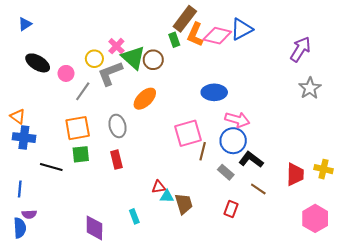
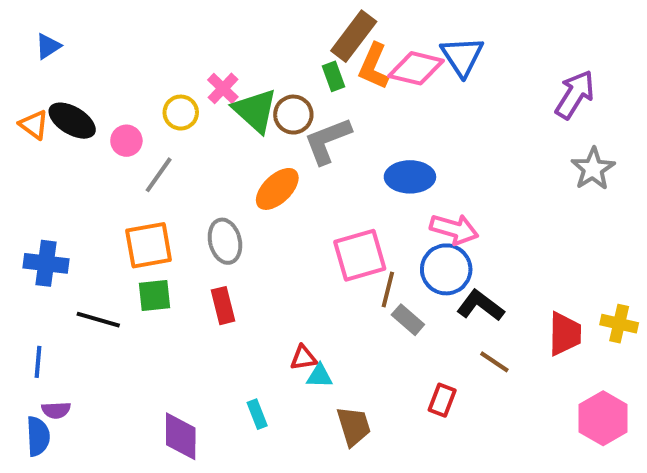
blue triangle: (242, 29) -> (462, 56), turned -35
gray L-shape: (110, 73) -> (328, 141), moved
orange triangle: (18, 117) -> (34, 125), moved
gray rectangle: (226, 172) -> (408, 320), moved
brown trapezoid: (184, 204) -> (354, 426), moved

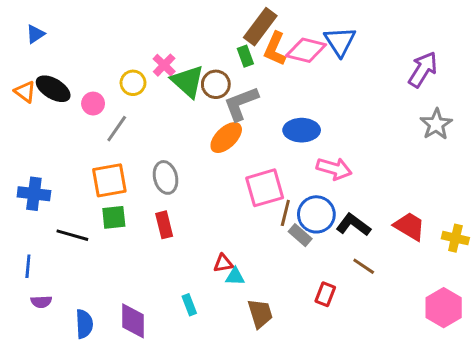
orange ellipse: (277, 189) -> (226, 138), moved
blue circle: (446, 269) -> (316, 214), moved
red trapezoid: (565, 334) -> (410, 226), moved, turned -60
blue semicircle: (38, 436) -> (84, 324), moved

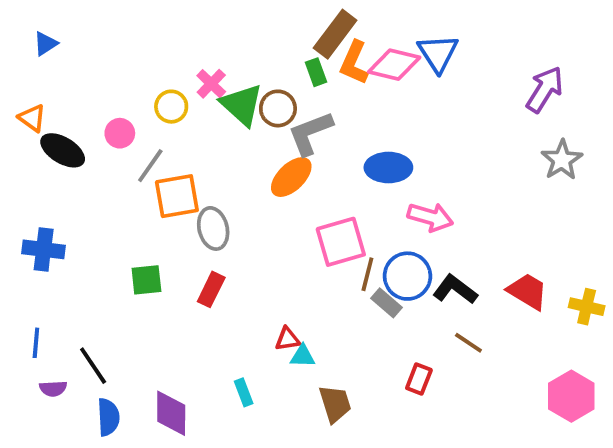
black ellipse: (53, 89) -> (63, 150), moved
orange square: (109, 180) -> (177, 196), moved
red rectangle: (164, 225) -> (211, 289), turned 40
black line: (72, 235) -> (93, 366), moved, turned 40

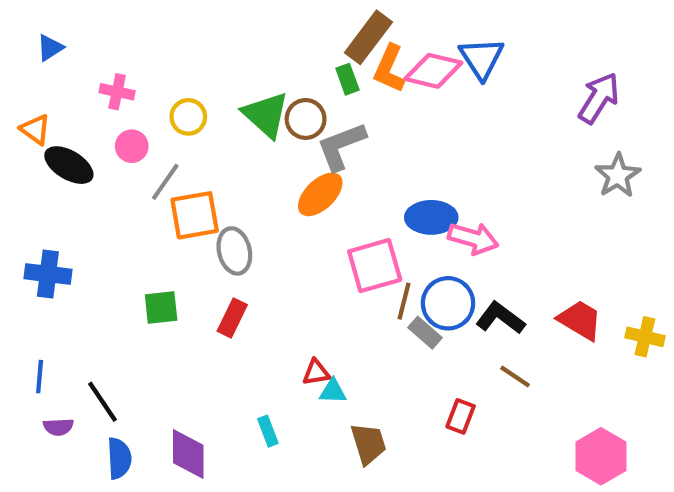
pink cross: (211, 84) -> (117, 92), moved, turned -32
blue ellipse: (388, 168) -> (431, 217), moved
pink hexagon: (571, 396) -> (601, 456), moved

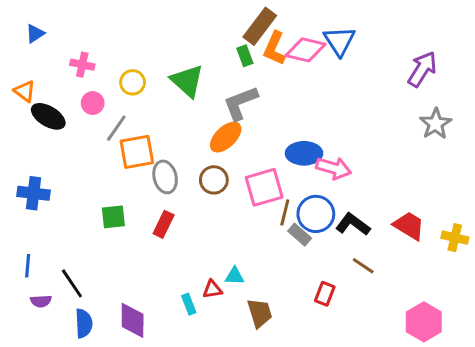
brown circle: (306, 119) -> (214, 180), moved
red triangle: (316, 372) -> (212, 289), moved

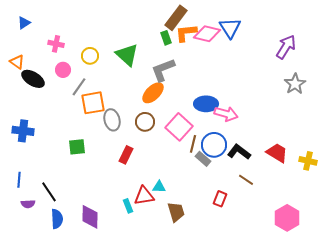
orange L-shape: (274, 48) -> (186, 33), turned 60
pink square: (264, 187) -> (179, 127), turned -32
red rectangle: (164, 224) -> (126, 155), moved
red triangle: (212, 289) -> (144, 196), size x1.5

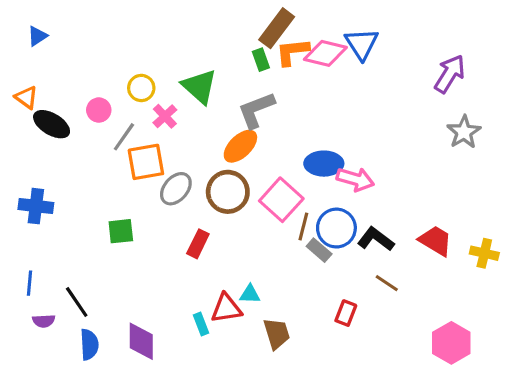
pink cross: (56, 44) -> (165, 116), moved, turned 35
gray ellipse: (112, 120) -> (176, 189), turned 55
brown circle: (145, 122) -> (228, 192), size x1.4

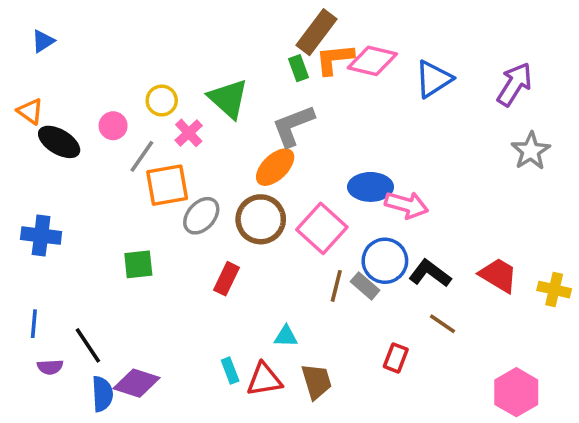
blue triangle: (362, 44) -> (434, 79), moved, turned 30
brown line: (303, 226) -> (336, 286), moved
red triangle: (226, 308) -> (264, 380), moved
purple diamond: (141, 341) -> (136, 383), moved, turned -72

